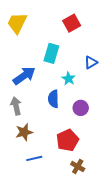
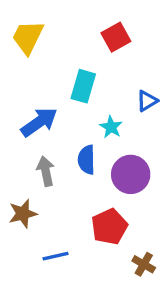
gray arrow: (16, 106) -> (46, 171), moved
purple circle: (81, 108) -> (131, 174), size x1.5
brown star: (24, 132) -> (23, 214), moved
brown cross: (78, 167) -> (144, 264), moved

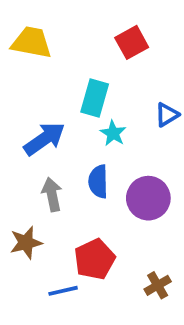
yellow trapezoid: (28, 37) -> (32, 42), turned 75
cyan star: (111, 127) -> (113, 133), moved
red pentagon: (109, 227) -> (95, 259), moved
brown cross: (144, 264) -> (158, 285), moved, turned 30

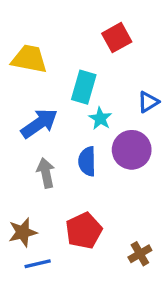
yellow trapezoid: (32, 42) -> (29, 59), moved
purple circle: (148, 198) -> (132, 150), moved
brown star: (26, 243) -> (23, 232), moved
blue line: (63, 291) -> (38, 264), moved

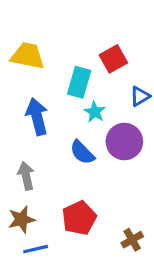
red square: (117, 38) -> (113, 59), moved
blue arrow: (39, 123) -> (37, 117), turned -69
blue semicircle: (87, 161) -> (82, 152), turned -44
gray arrow: (46, 173) -> (26, 176), moved

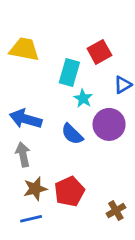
blue arrow: (37, 117) -> (26, 119), moved, turned -60
brown star: (21, 219) -> (35, 189), moved

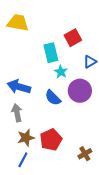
yellow trapezoid: (24, 49) -> (18, 23), moved
cyan rectangle: (69, 72) -> (51, 53), turned -30
blue line: (31, 219) -> (23, 160), turned -49

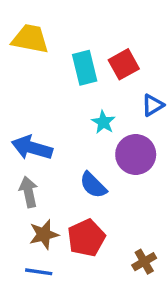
cyan rectangle: (51, 53) -> (85, 68), moved
blue semicircle: (53, 98) -> (93, 185), moved
blue line: (23, 160) -> (39, 272), turned 70

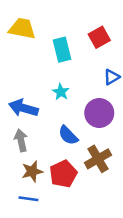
red square: (124, 64) -> (99, 37), moved
cyan star: (103, 122) -> (61, 92), moved
brown cross: (144, 262) -> (98, 159), moved, size x1.5

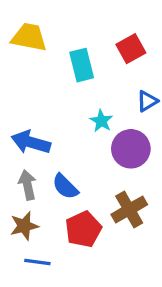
cyan star: (61, 92) -> (101, 121), moved
blue semicircle: (68, 135) -> (65, 187), moved
brown star: (32, 171) -> (24, 226), moved

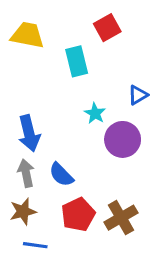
red square: (131, 49) -> (107, 28), moved
blue arrow: (31, 142) -> (29, 133), turned -120
brown cross: (129, 209) -> (121, 218), moved

